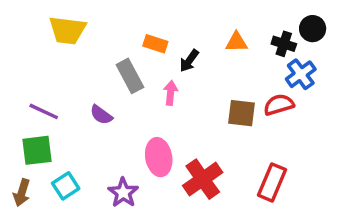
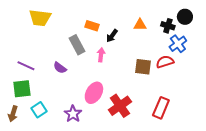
pink ellipse: (159, 157) -> (94, 93), turned 40

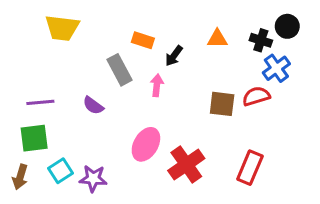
purple line: (26, 66) -> (40, 102), turned -30
purple star: (73, 114) -> (93, 178), moved, turned -30

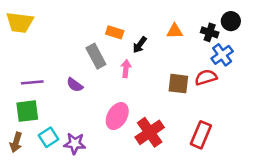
yellow trapezoid: (62, 28) -> (20, 22), moved

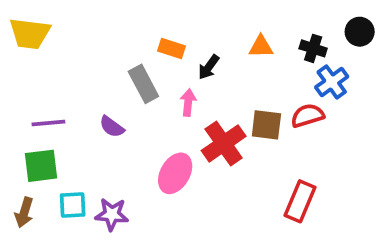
black circle: (231, 21) -> (360, 32), moved
red cross: (150, 132) -> (224, 143), moved
cyan square: (49, 137) -> (73, 205), turned 30

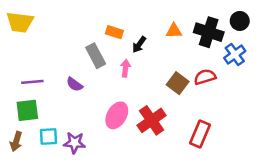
black cross: (313, 48) -> (209, 32), size x1.6
blue cross: (332, 82) -> (235, 54), moved
brown square: (266, 125) -> (178, 83), turned 30
red cross: (224, 143) -> (152, 120), moved

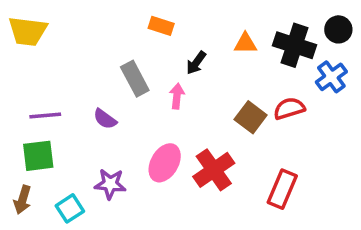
orange rectangle: (114, 32) -> (161, 26), moved
cyan square: (48, 136) -> (70, 208), moved, turned -30
purple star: (75, 143) -> (110, 184), moved

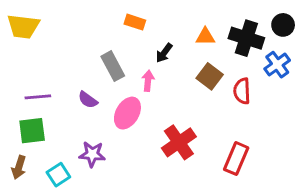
red semicircle: (289, 108) -> (242, 91), turned -75
brown square: (251, 117) -> (210, 76), moved
pink ellipse: (165, 163) -> (127, 113), moved

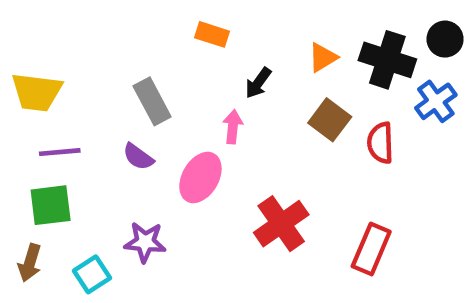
yellow trapezoid: (23, 26) -> (37, 92), moved
orange triangle: (205, 37) -> (323, 58), turned -30
gray rectangle: (113, 66) -> (152, 101), moved

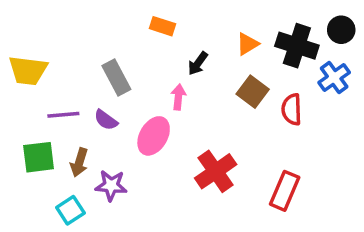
purple line: (60, 152) -> (63, 115), moved
brown arrow: (30, 263) -> (79, 162), moved

